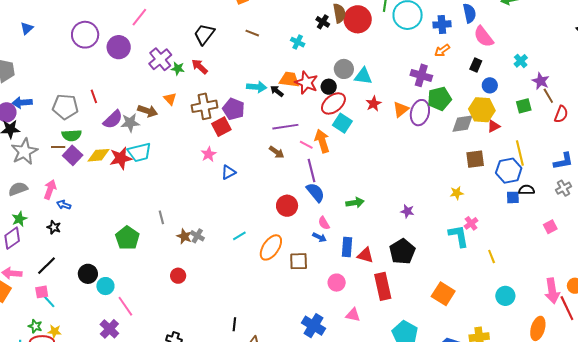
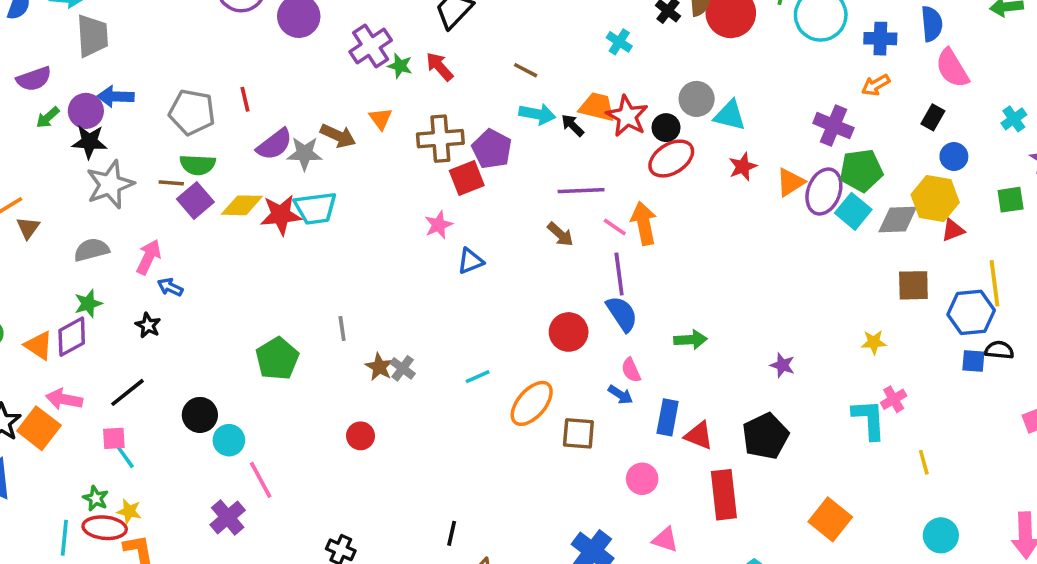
brown line: (252, 33) -> (526, 70), moved
cyan square: (342, 123) -> (853, 211), moved

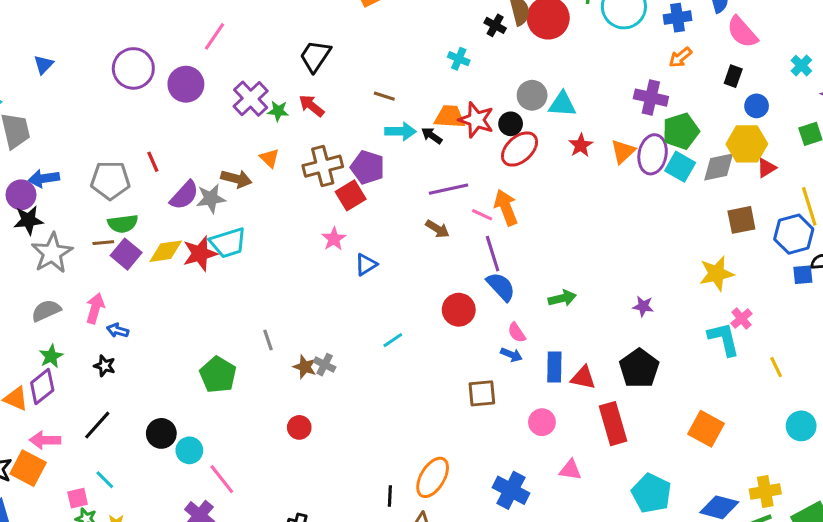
yellow star: (874, 342) -> (717, 274), size x1.6
cyan line: (478, 377) -> (393, 340), moved
orange ellipse: (532, 403) -> (433, 477), moved
pink square: (114, 438) -> (78, 498), moved

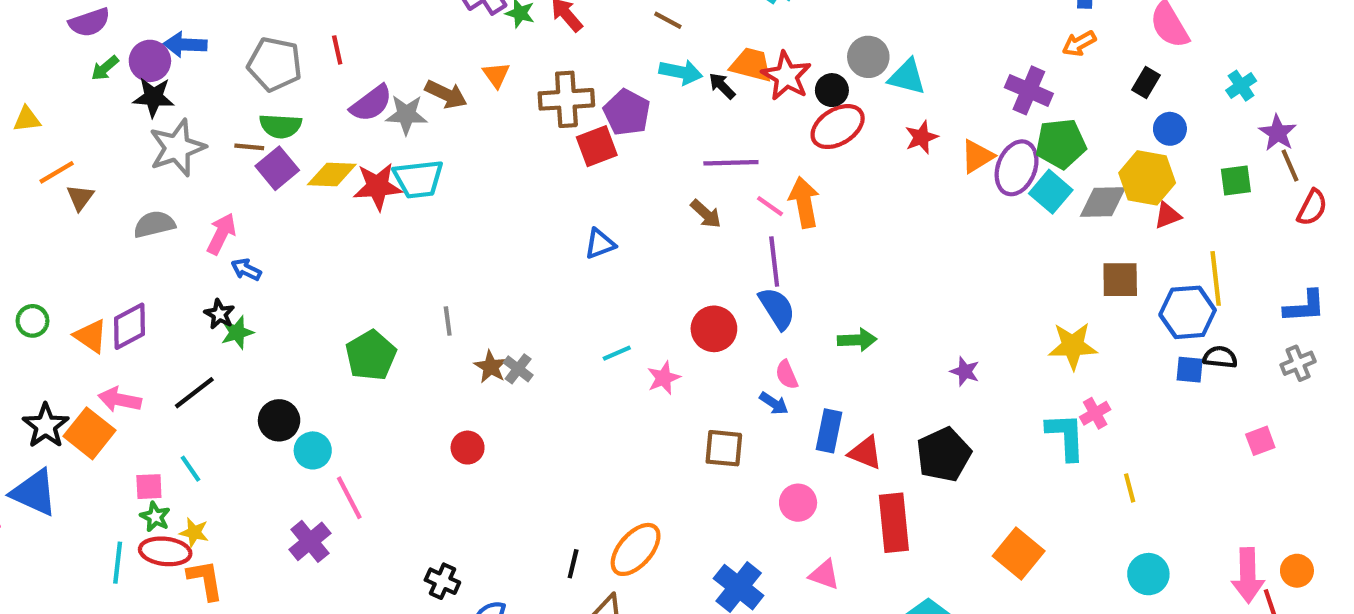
pink star: (334, 239) -> (664, 378), moved
green star: (51, 356) -> (237, 332), moved

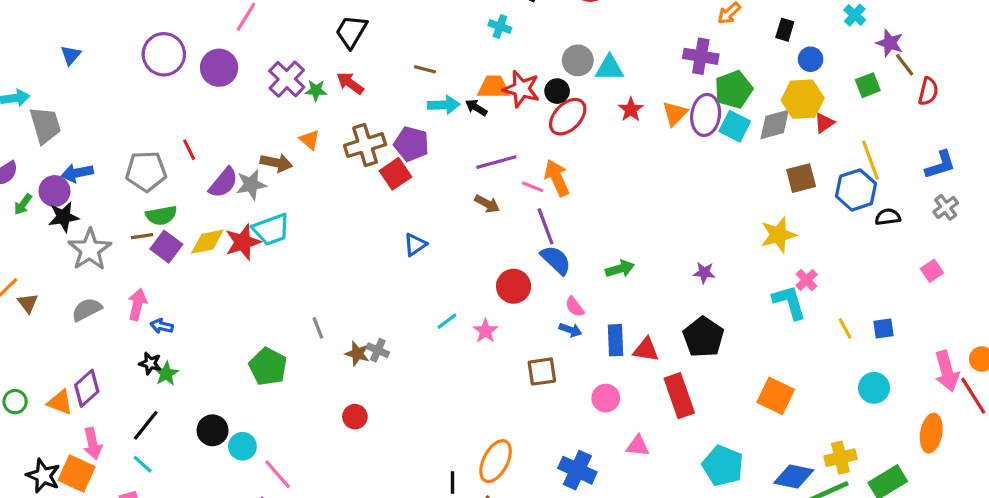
blue square: (1190, 370) -> (884, 328), moved
pink arrow: (120, 400) -> (93, 444), turned -100
cyan line: (191, 469) -> (143, 464), moved

